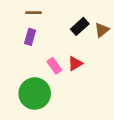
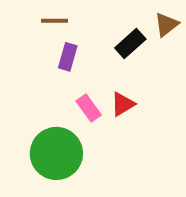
brown triangle: (102, 30) -> (166, 25), moved
purple rectangle: (30, 37) -> (68, 57), moved

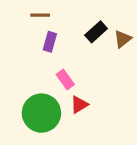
brown triangle: (166, 25) -> (123, 39), moved
red triangle: (123, 104) -> (79, 105), moved

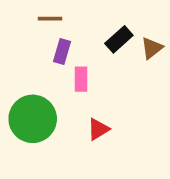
pink rectangle: (65, 79) -> (81, 79), moved, turned 36
green circle: (41, 113) -> (33, 119), moved

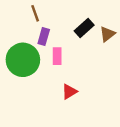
brown line: (50, 19) -> (35, 13), turned 70
green circle: (33, 119) -> (23, 60), moved

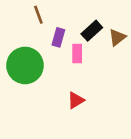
purple rectangle: (44, 37) -> (58, 37), moved
pink rectangle: (57, 56) -> (77, 53), moved

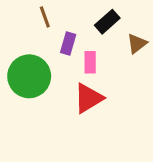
black rectangle: (92, 31) -> (107, 22), moved
red triangle: (76, 100) -> (89, 98), moved, size x1.5

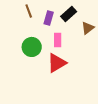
purple rectangle: (68, 44) -> (49, 18), moved
green circle: (29, 76) -> (32, 47), moved, size x0.7

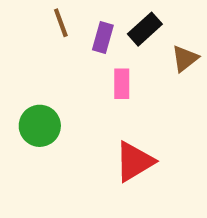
green circle: (32, 47) -> (40, 126), moved
red triangle: (57, 63) -> (134, 162), moved

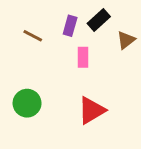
brown line: (61, 23) -> (33, 36), moved, turned -42
green circle: (40, 126) -> (27, 103), moved

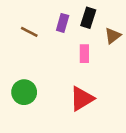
black rectangle: (99, 20) -> (88, 18), turned -30
pink rectangle: (83, 57) -> (84, 54), moved

